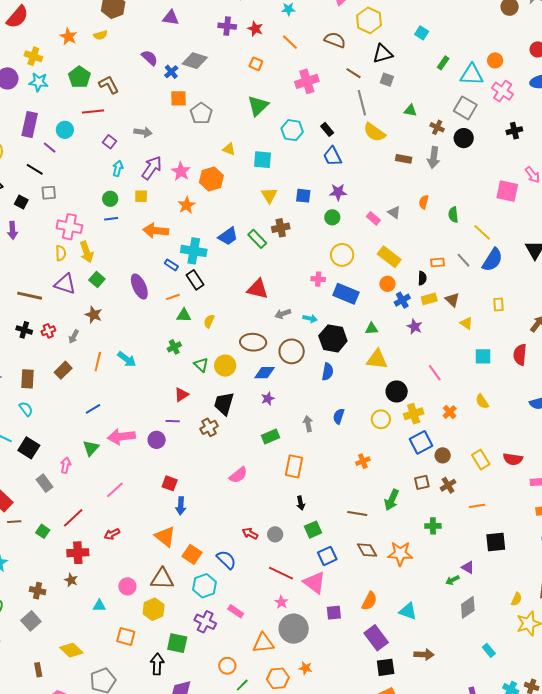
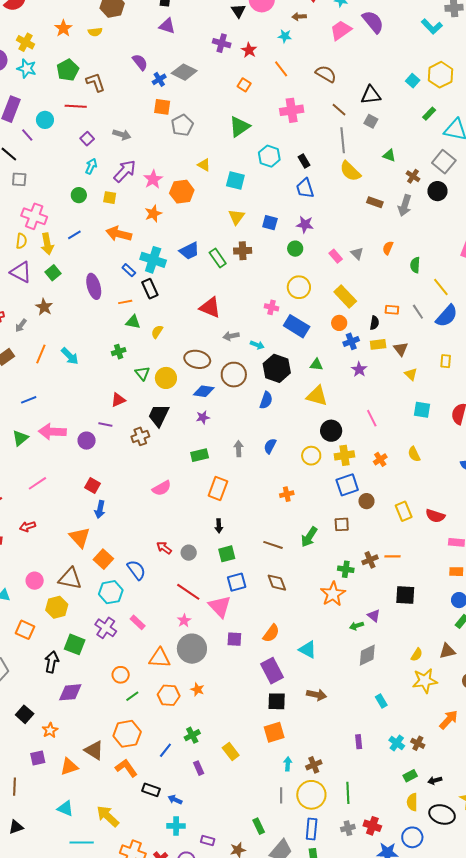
yellow hexagon: (369, 20) -> (440, 75), moved
blue line: (111, 219) -> (74, 235), moved, turned -32
brown cross: (448, 485) -> (370, 560), moved
orange star: (400, 554) -> (333, 594), moved, turned 30

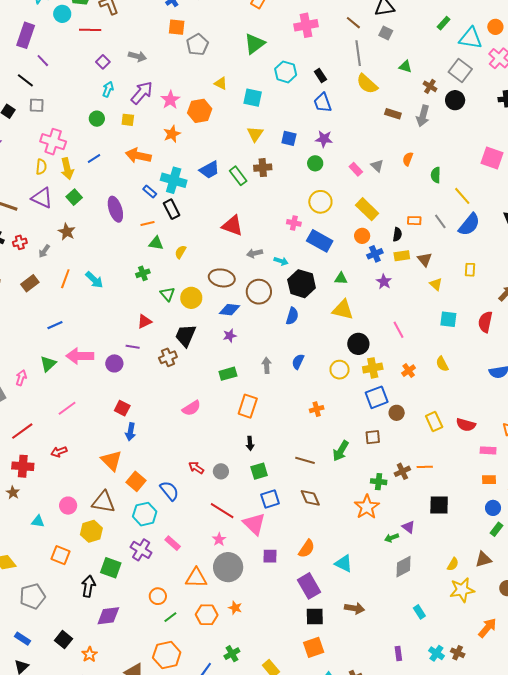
cyan circle: (45, 120) -> (62, 14), moved

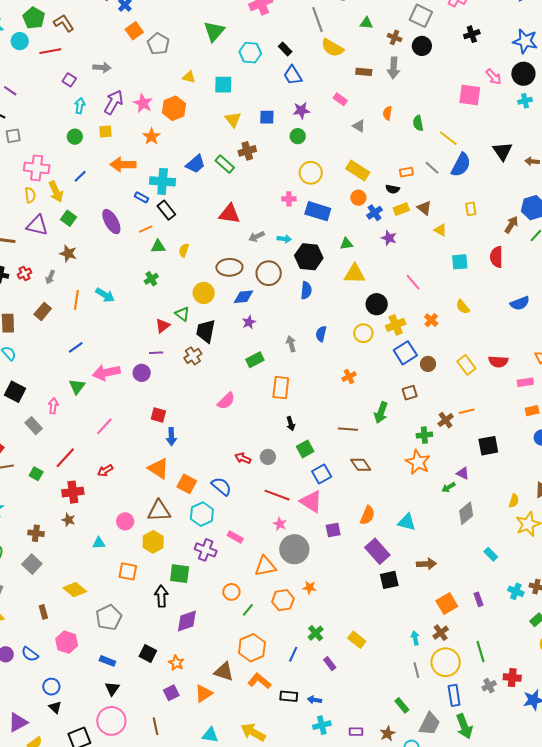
orange square: (177, 27) -> (134, 31), turned -30
pink rectangle: (356, 169) -> (340, 99), moved
black semicircle: (397, 234) -> (393, 189), turned 104
green triangle: (167, 294) -> (182, 314), moved
orange square: (314, 647) -> (447, 604), moved

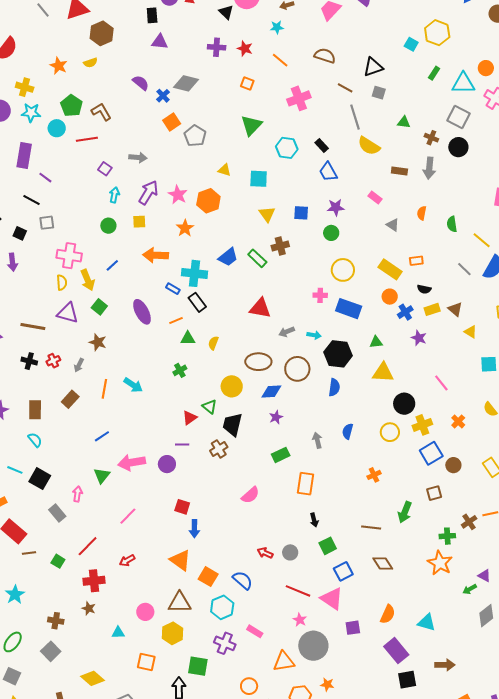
orange rectangle: (406, 172) -> (416, 261), moved

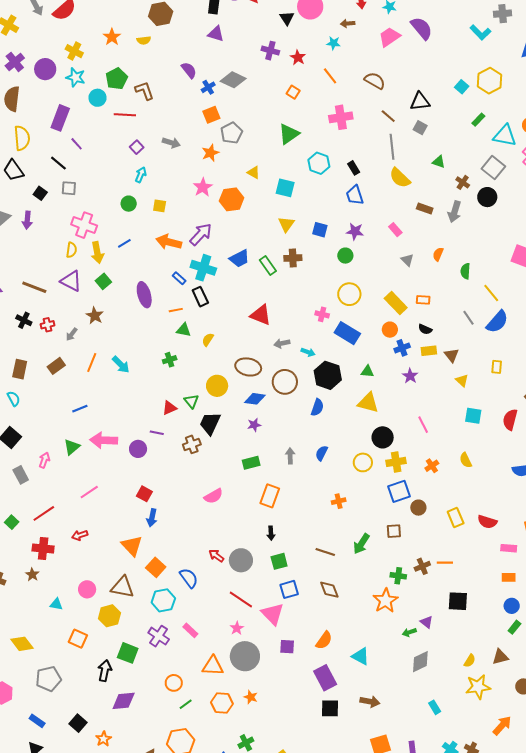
purple arrow: (148, 193) -> (201, 234), moved
orange star: (185, 228) -> (210, 153), moved
gray circle: (290, 552) -> (241, 560), size x1.5

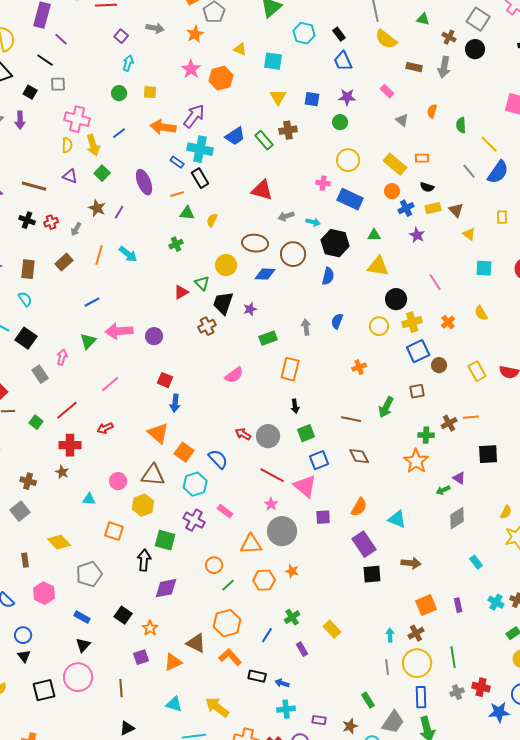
purple triangle: (71, 281) -> (70, 176), size x0.7
purple star: (254, 425) -> (250, 309), moved
purple line: (157, 433) -> (119, 212), moved, turned -64

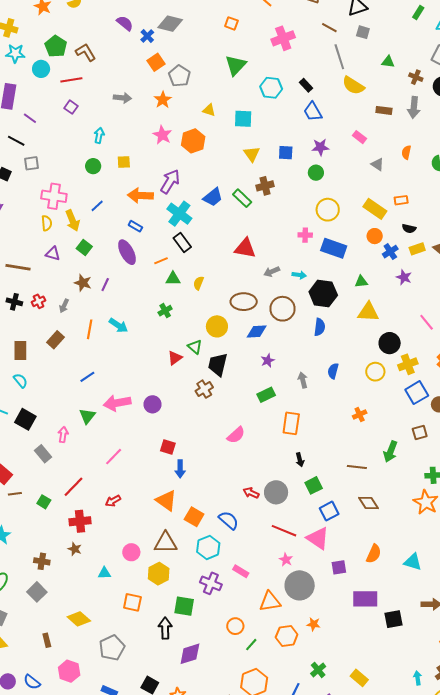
purple square: (121, 36) -> (71, 107), moved
cyan cross: (200, 149) -> (179, 214), turned 30
blue rectangle: (177, 162) -> (135, 226), moved
purple star: (250, 309) -> (268, 360), moved
purple rectangle: (364, 544) -> (365, 599), moved, turned -50

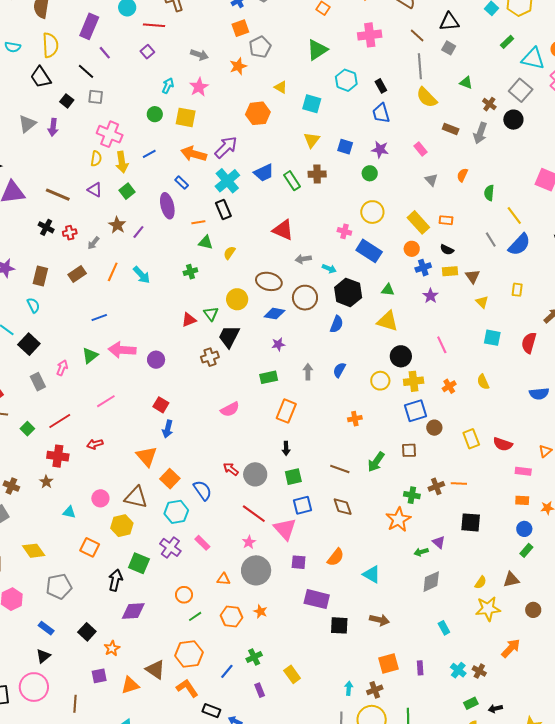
pink star: (162, 135) -> (199, 87), moved
yellow square: (124, 162) -> (186, 117), size x1.5
orange triangle: (270, 601) -> (224, 579), size x0.6

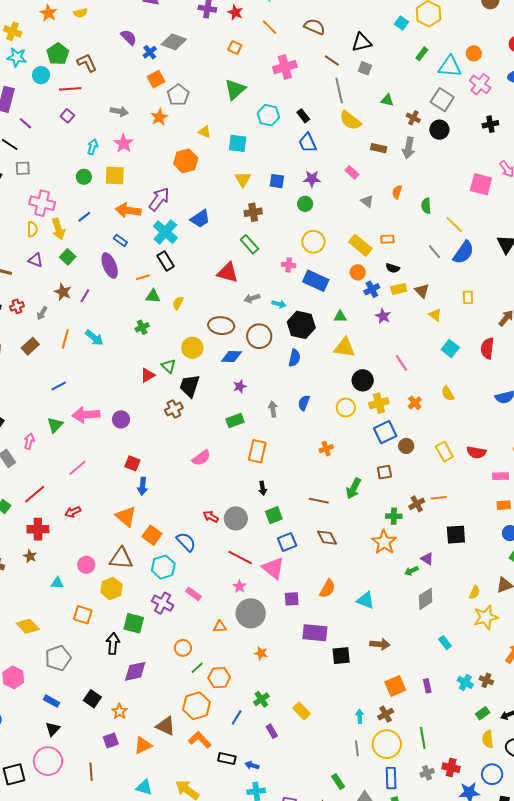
green rectangle: (292, 181) -> (249, 244), moved
cyan square: (492, 338) -> (450, 349), turned 36
orange hexagon: (231, 616) -> (219, 678), moved

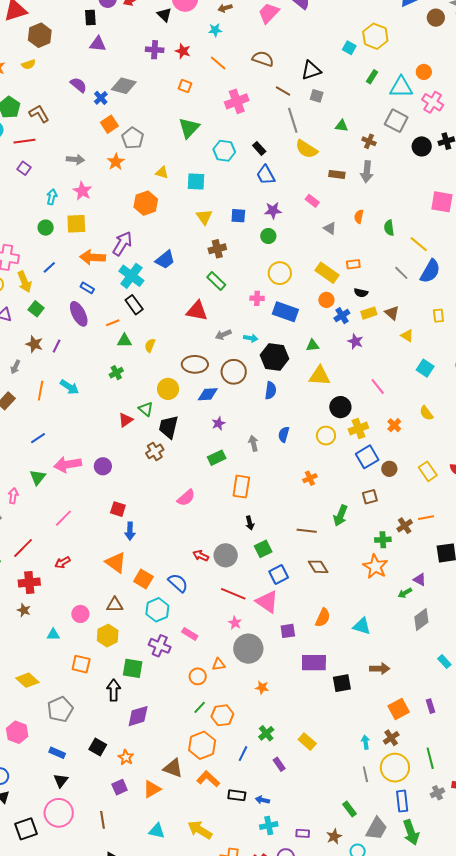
black circle: (439, 130) -> (422, 146), moved
brown triangle: (121, 558) -> (115, 605), size x0.7
orange circle: (183, 648) -> (198, 676), moved

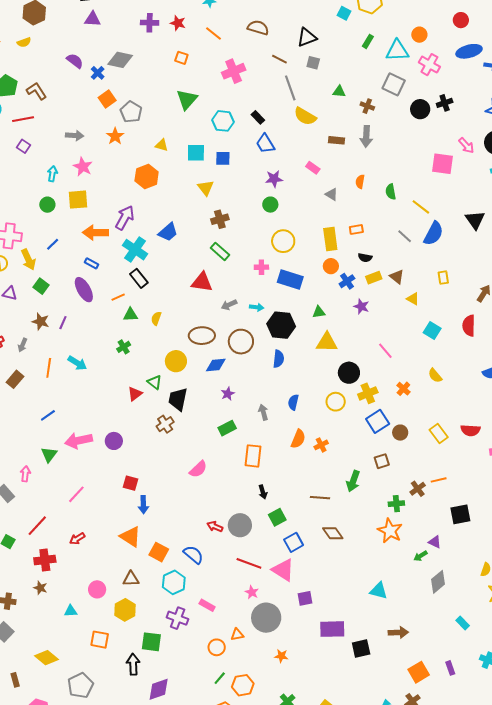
blue square: (238, 216) -> (223, 158), moved
yellow rectangle: (327, 273) -> (330, 239), turned 50
orange semicircle: (323, 618) -> (298, 439), moved

